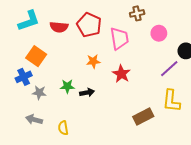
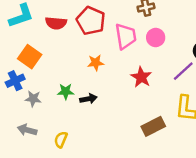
pink circle: (159, 33) -> (156, 37), moved
red star: (121, 74) -> (141, 77), moved
yellow semicircle: (63, 128) -> (61, 140), turned 32

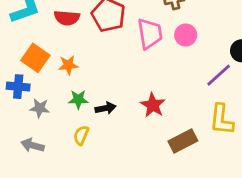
orange star: (96, 63) -> (68, 65), moved
red star: (141, 77) -> (153, 105), moved
blue cross: (15, 81) -> (18, 87), turned 30
yellow semicircle: (61, 140) -> (81, 135), moved

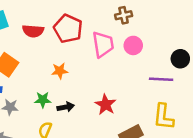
orange star: (68, 65) -> (60, 71), moved
purple line: (219, 75) -> (161, 79), turned 45

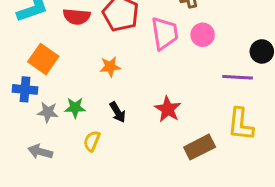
green star: (43, 100) -> (75, 108), moved
black arrow: (66, 107) -> (118, 112), turned 70

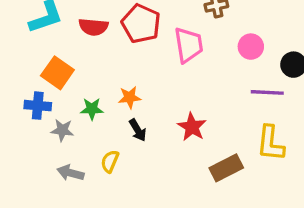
pink circle: (203, 35) -> (251, 47), moved
orange star: (110, 67) -> (130, 97), moved
green star: (75, 108) -> (92, 109), moved
gray arrow: (40, 152) -> (71, 173), moved

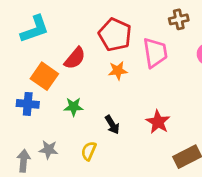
red semicircle: (93, 27) -> (75, 58), moved, turned -55
orange star: (130, 97) -> (118, 71), moved
gray star: (62, 130) -> (49, 150), moved
gray arrow: (71, 173) -> (24, 161), moved, turned 80

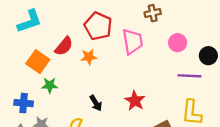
orange star: (118, 71) -> (89, 57), moved
blue cross: (28, 104) -> (24, 103), moved
green star: (73, 107) -> (50, 85), moved

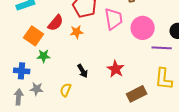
pink circle: (178, 43) -> (143, 28), moved, size x1.5

